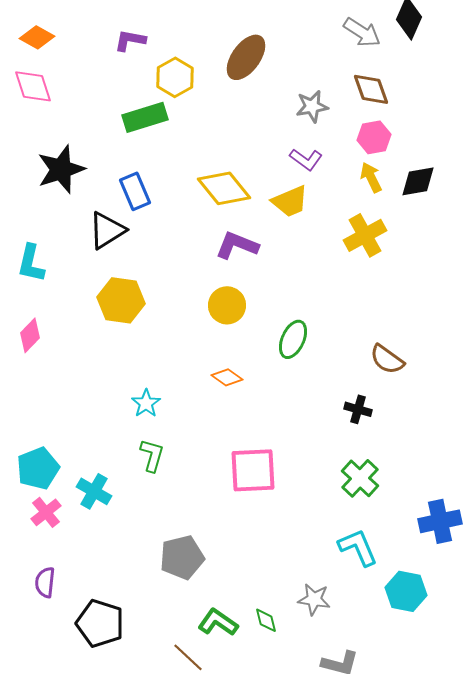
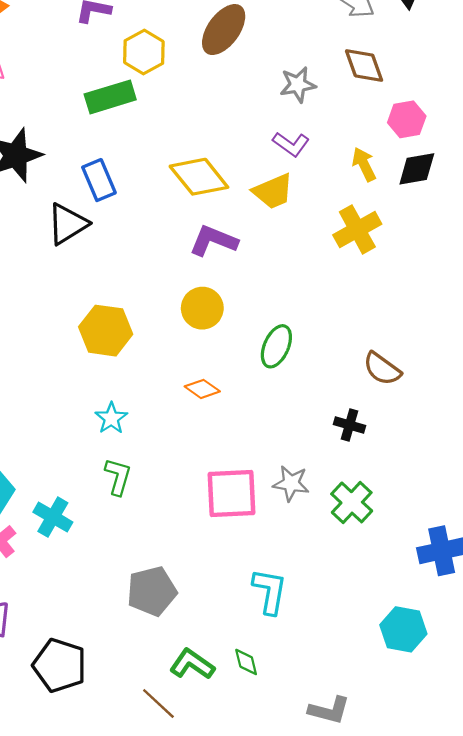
pink hexagon: (374, 137) -> (407, 119), moved
yellow hexagon: (121, 300) -> (106, 331), moved
cyan L-shape: (358, 547) -> (270, 591), moved, turned 33
gray star: (314, 599) -> (291, 483), moved

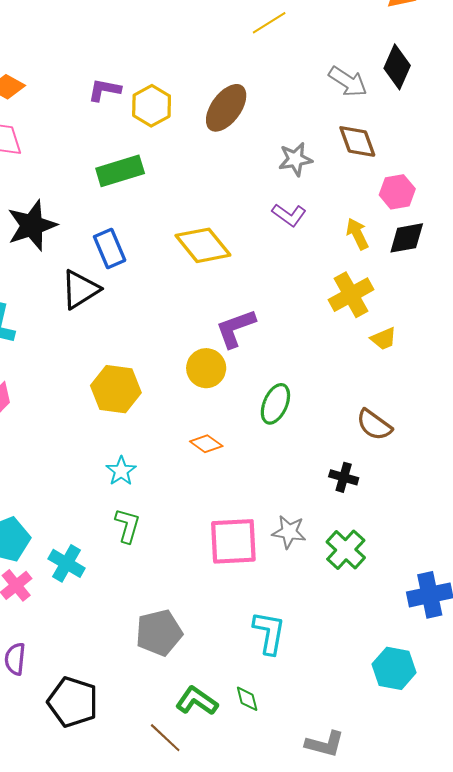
yellow hexagon: (144, 52) -> (152, 106), moved
yellow trapezoid: (273, 191) -> (384, 339), moved, size x0.7
purple L-shape: (214, 241) -> (236, 328), moved, turned -42

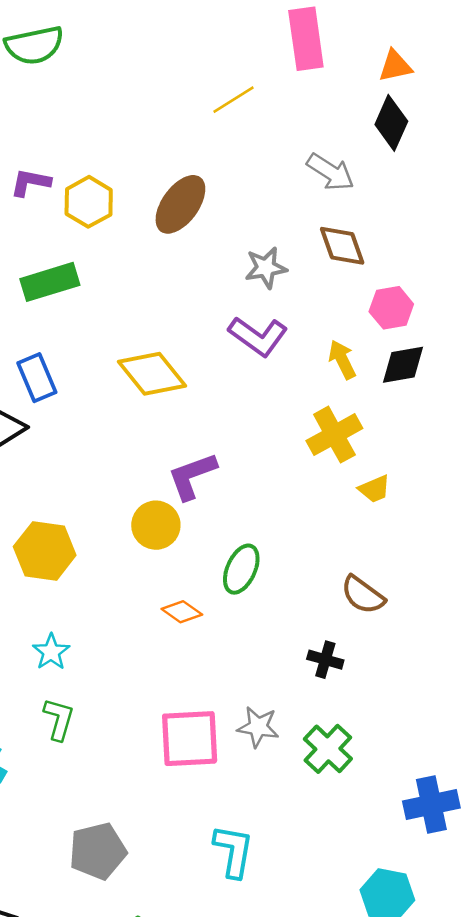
black diamond: (397, 67) -> (391, 123), moved
purple L-shape: (289, 215) -> (258, 336), size x1.4
orange diamond: (206, 444) -> (182, 612), moved

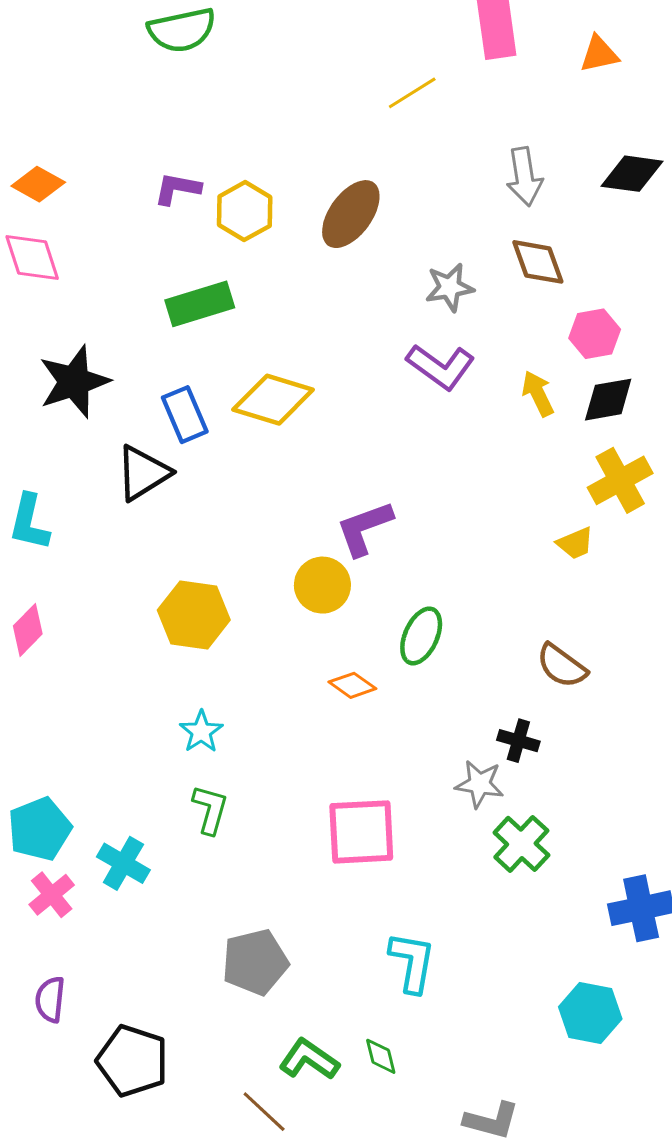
black diamond: (391, 123) -> (632, 174), moved, turned 74
gray arrow: (331, 172) -> (524, 177), turned 48
yellow diamond: (152, 374) -> (273, 400), moved, turned -34
yellow cross: (334, 435) -> (620, 480), moved
gray star: (258, 727) -> (479, 784), moved

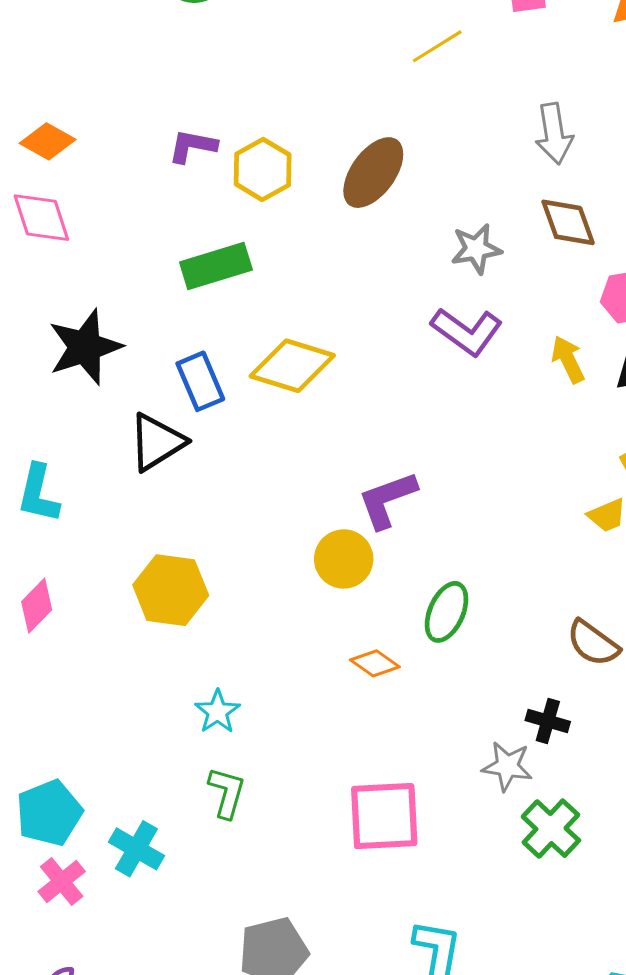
yellow hexagon: (194, 615) -> (171, 590), moved

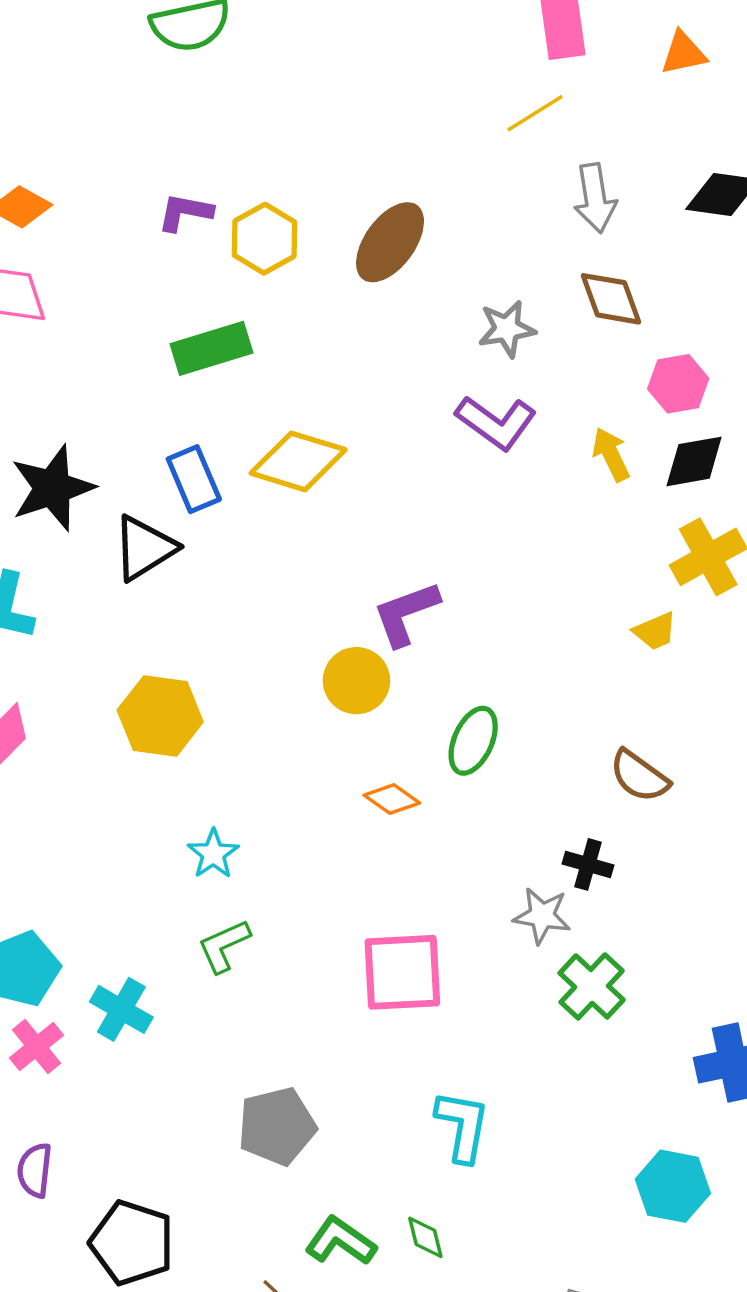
yellow line: (437, 46) -> (535, 113), moved
black star: (85, 347) -> (52, 488), moved
green L-shape: (227, 793) -> (224, 946), turned -130

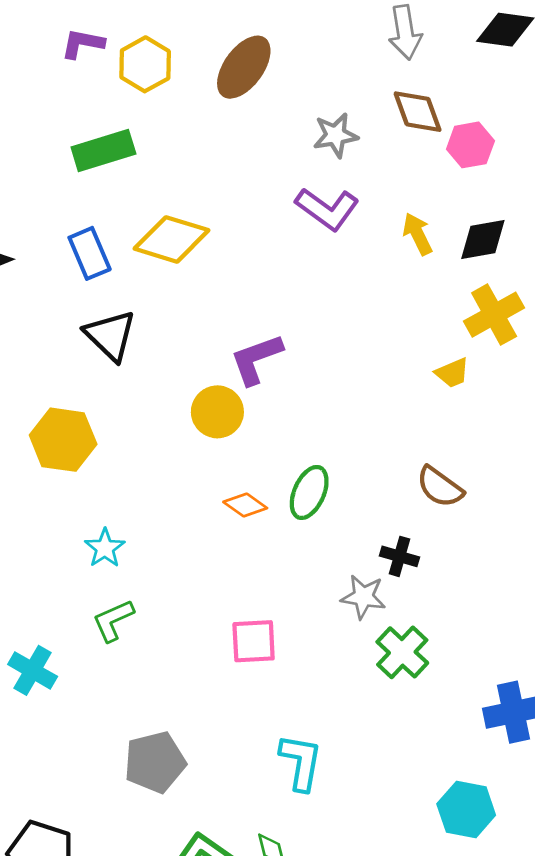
pink hexagon: (678, 384) -> (470, 145), moved
black triangle: (144, 548) -> (110, 335), moved, turned -44
green ellipse: (473, 741) -> (309, 492), moved
pink square: (402, 972) -> (254, 641), size x0.7

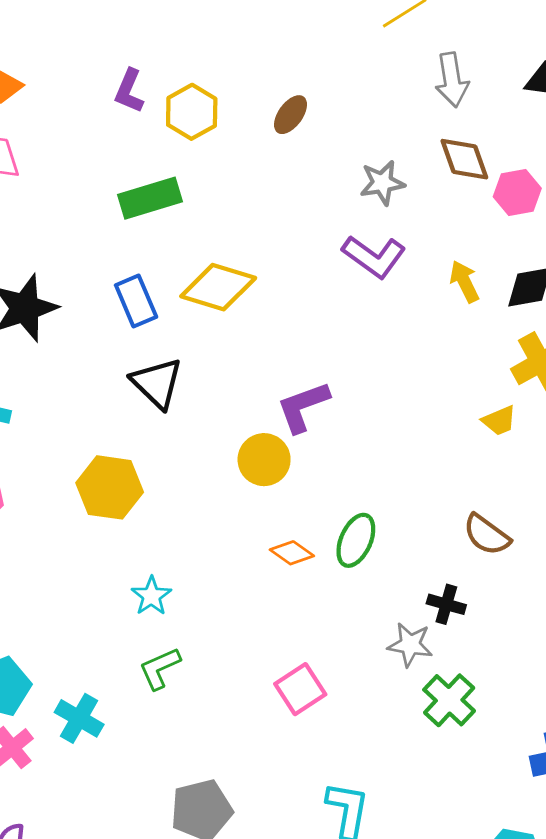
purple L-shape: (83, 43) -> (129, 91), turned -78
brown ellipse: (244, 67) -> (291, 115), size x0.6
pink square: (254, 641) -> (300, 689), turned -30

